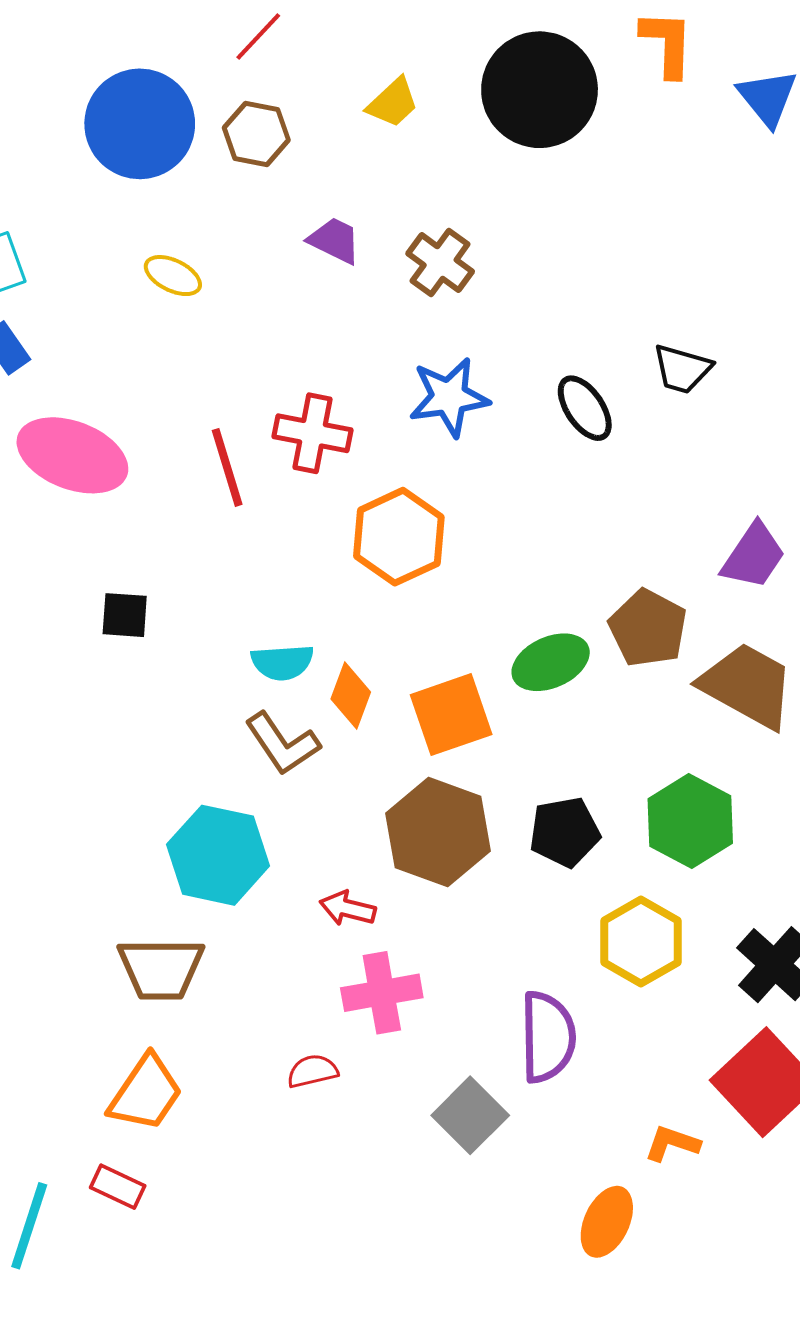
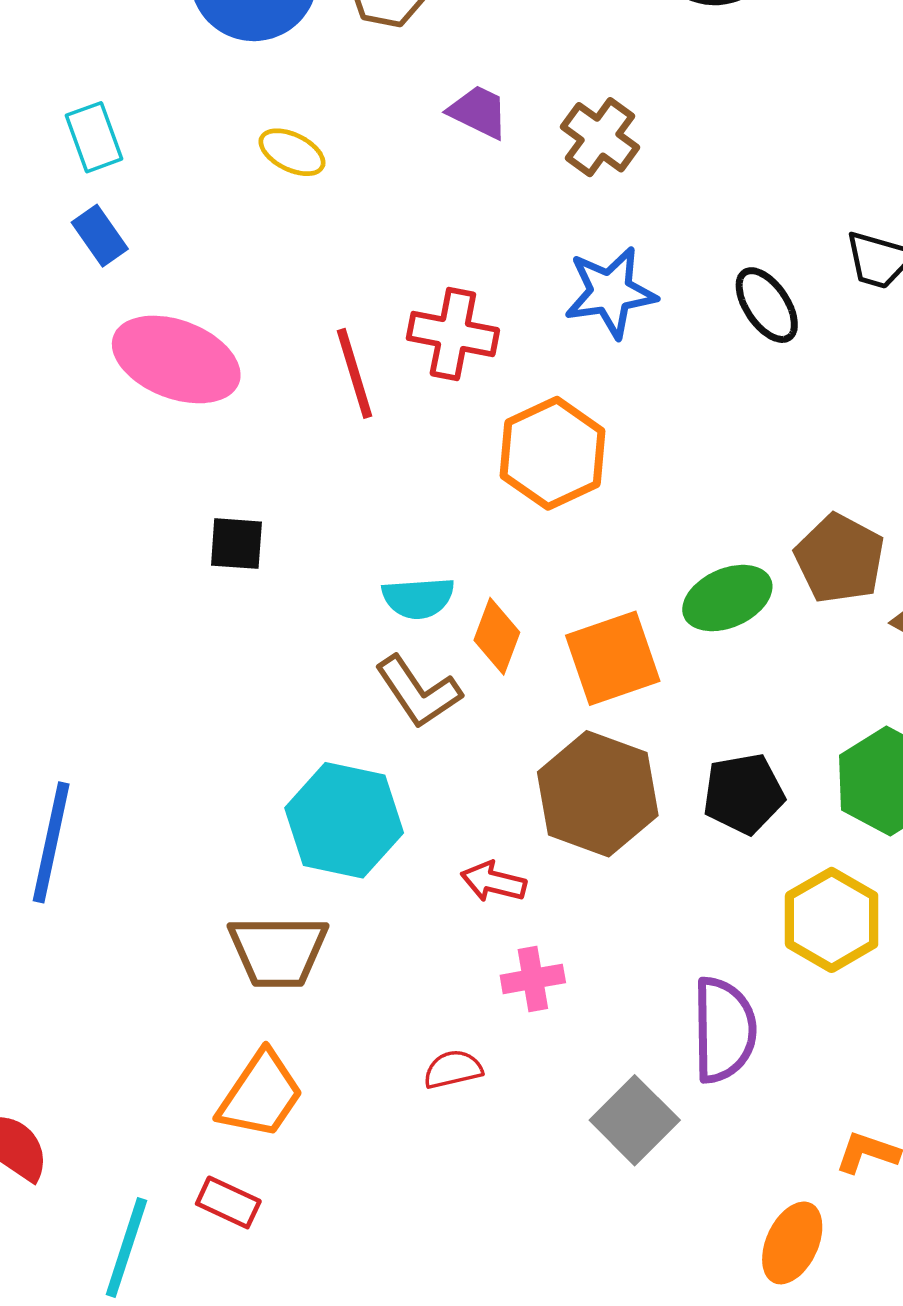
pink cross: (382, 993) -> (533, 979), size x0.7

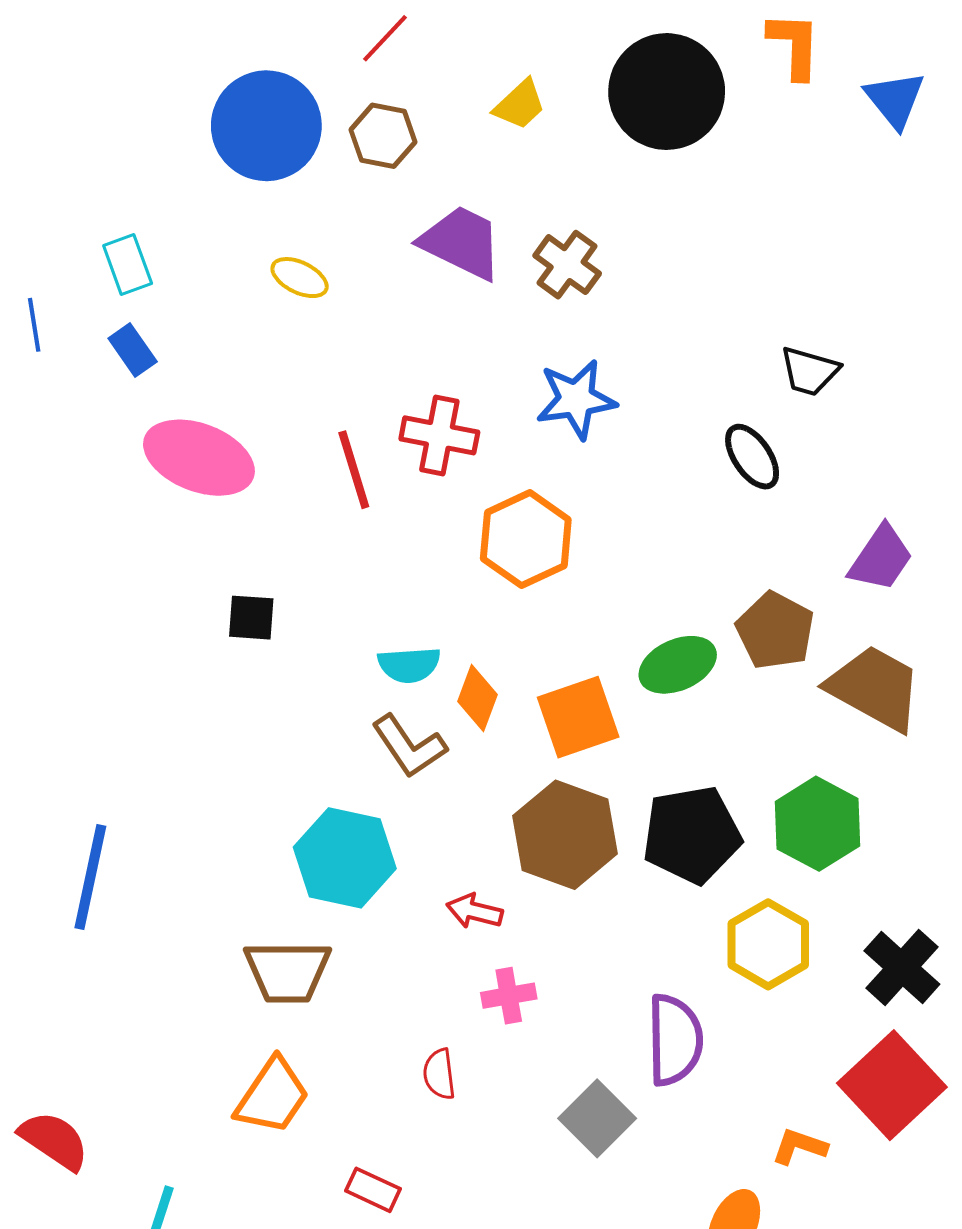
purple trapezoid: (478, 112) -> (461, 242), size x1.6
black ellipse: (767, 305) -> (752, 457), moved
black pentagon: (744, 794) -> (692, 835), size x1.4
red semicircle: (453, 1069) -> (439, 1074), turned -84
red rectangle: (228, 1202) -> (373, 1190), moved

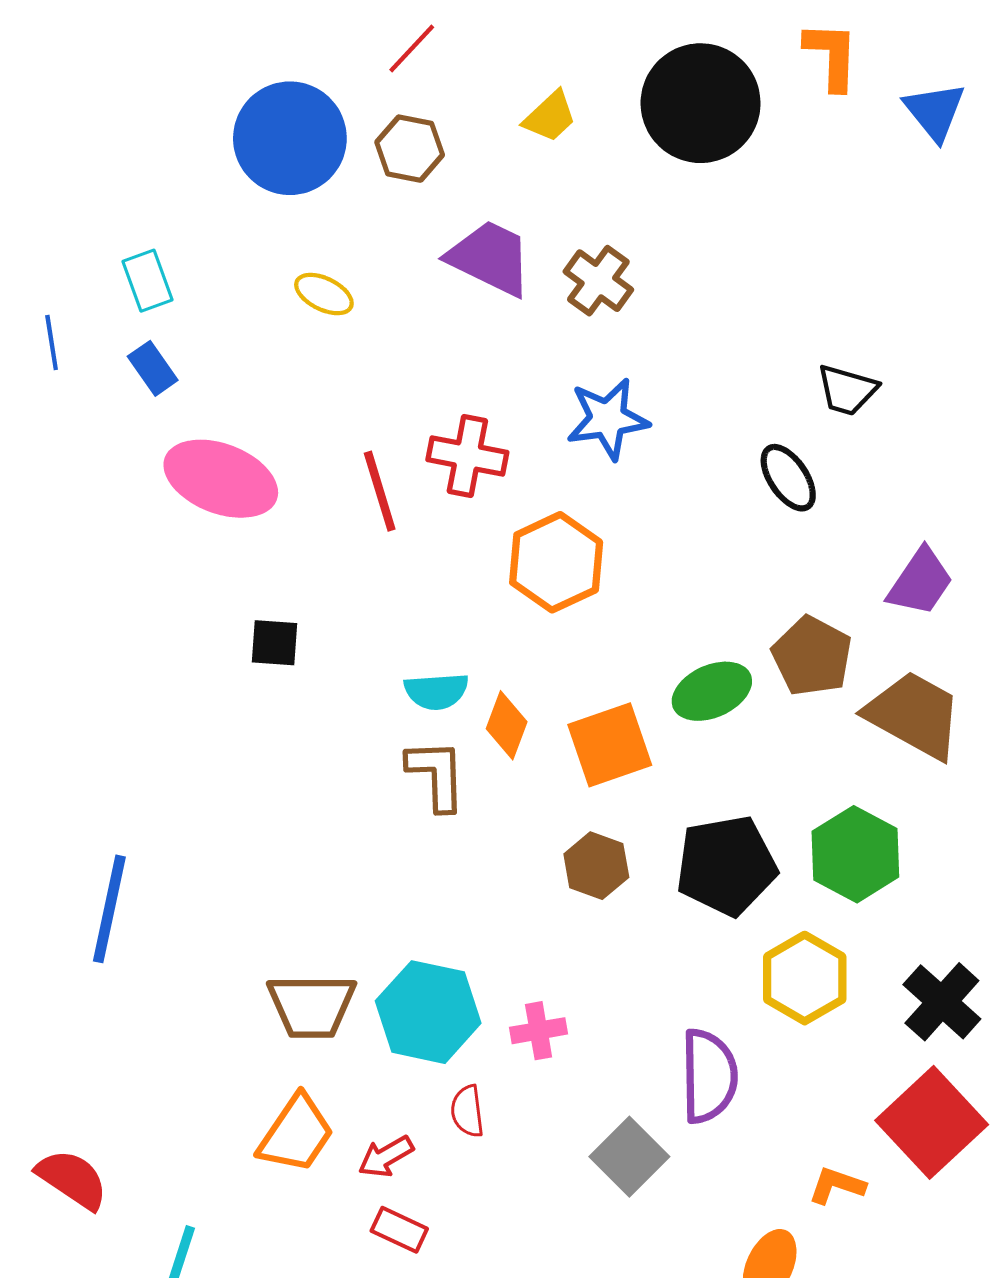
brown L-shape: (409, 746) -> (436, 775), turned -148
brown hexagon: (565, 835) -> (596, 866), size x0.6
cyan hexagon: (345, 858) -> (428, 1012), moved
red arrow: (475, 911) -> (386, 1157), moved, turned -44

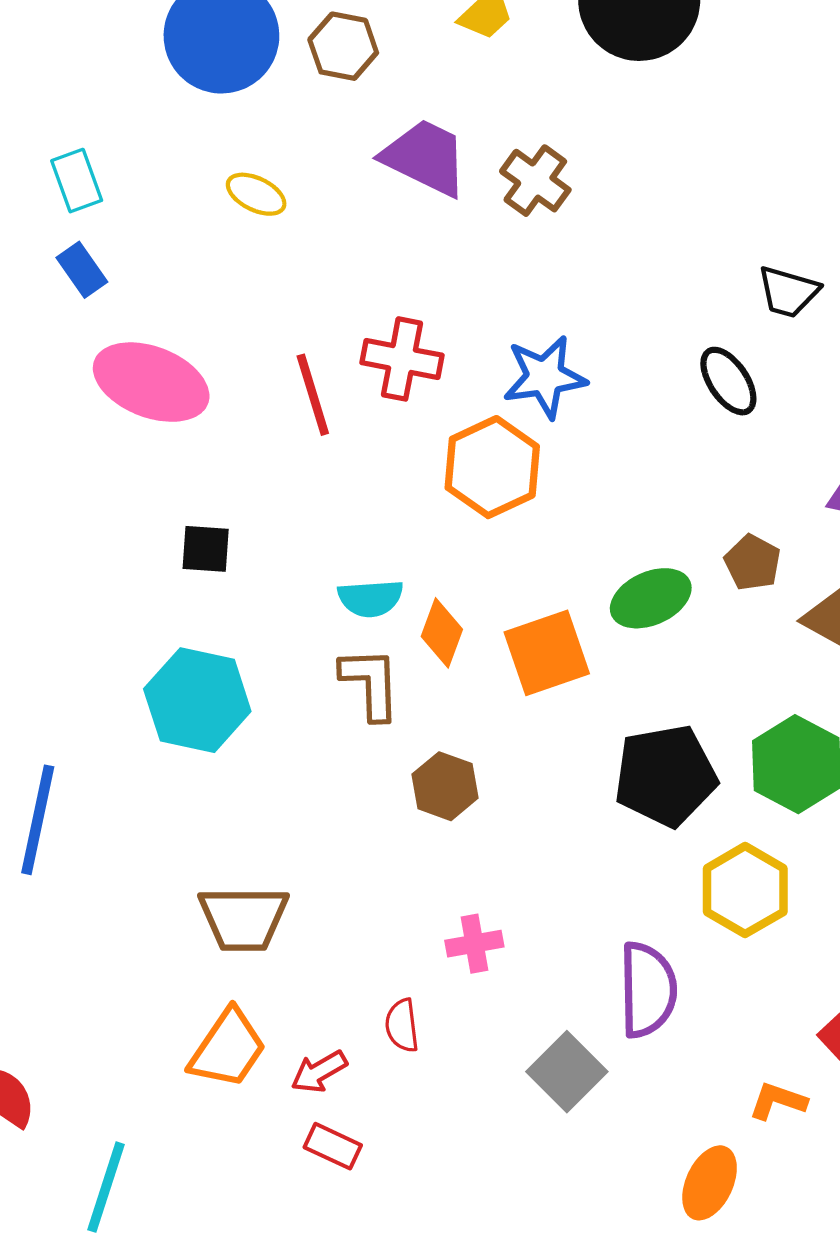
blue star: (608, 419) -> (545, 377), moved
brown pentagon: (812, 656) -> (753, 563), size x0.7
brown hexagon: (596, 866) -> (445, 786), moved
cyan hexagon: (428, 1012) -> (197, 700), moved

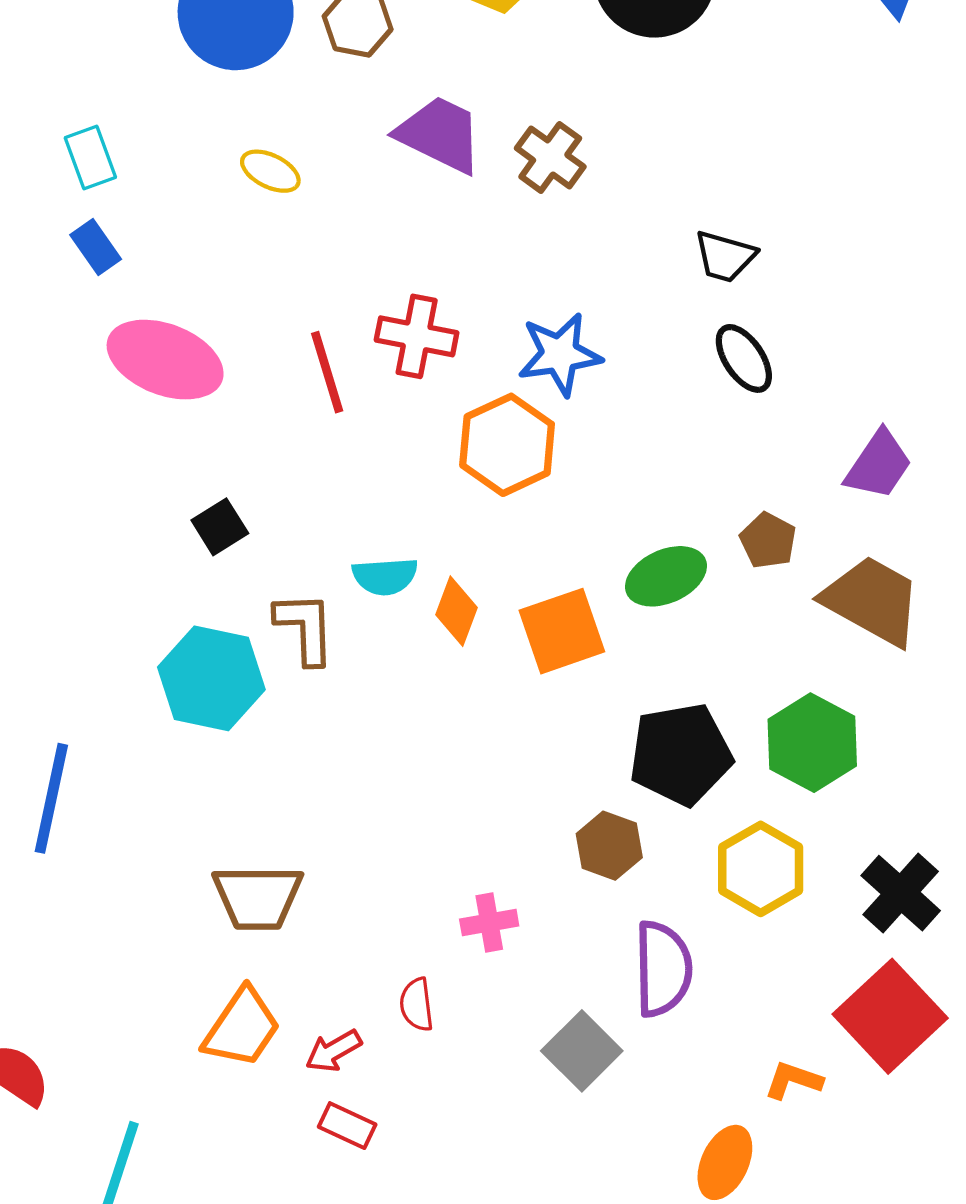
black trapezoid: (788, 292) -> (725, 256), moved
black square: (206, 549) -> (220, 527), turned -36
brown L-shape: (371, 683) -> (305, 628), moved
brown hexagon: (445, 786) -> (609, 846), moved

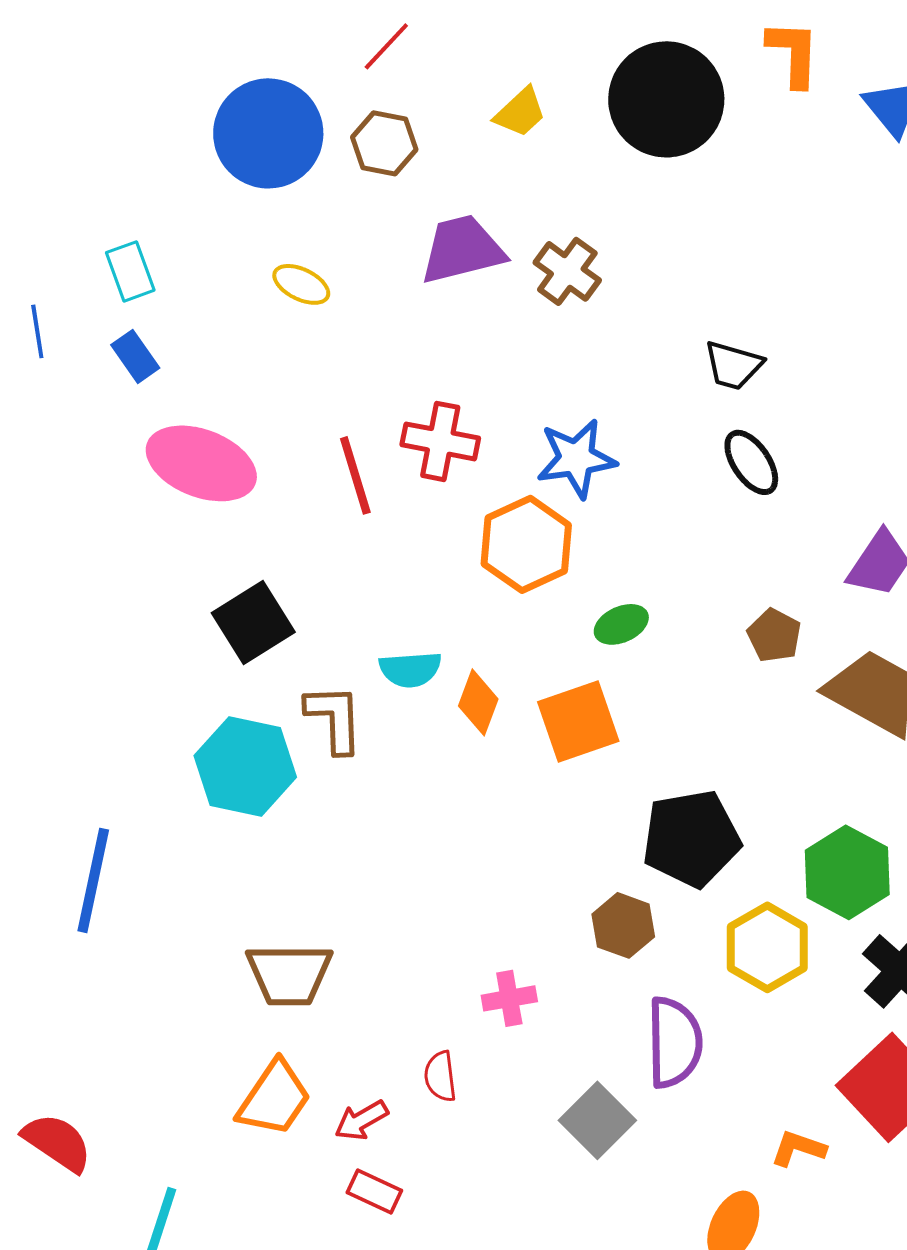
purple trapezoid: (440, 134) -> (462, 249), turned -40
black square: (220, 527) -> (253, 622), size x1.5
green ellipse: (666, 576) -> (621, 624), moved, size x0.7
green hexagon: (812, 743) -> (847, 872), moved

